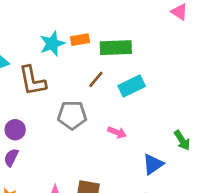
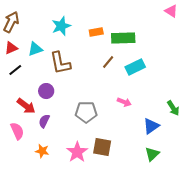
cyan star: (52, 44) -> (61, 26), moved
gray pentagon: (72, 115) -> (86, 112), moved
purple circle: (15, 130) -> (46, 91), moved

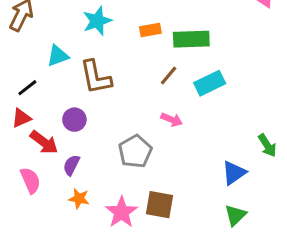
red triangle: (11, 48) -> (21, 118), moved
pink arrow: (124, 102) -> (172, 120), moved
gray pentagon: (86, 112) -> (135, 151), turned -30
orange star: (42, 151) -> (79, 199), moved

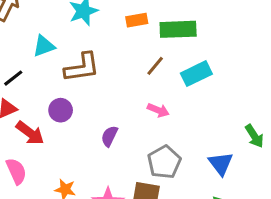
brown L-shape: (96, 77) -> (82, 67), turned -87
gray pentagon: (135, 151) -> (164, 162), moved
purple semicircle: (71, 165) -> (109, 136), moved
blue triangle: (234, 173) -> (221, 164), turned -32

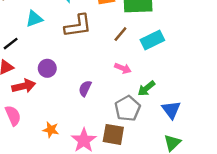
brown L-shape: (82, 67) -> (78, 26), moved
red arrow: (30, 133) -> (24, 86), turned -50
green arrow: (254, 136) -> (146, 88), moved, turned 84

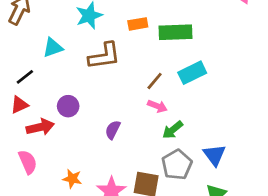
brown line: (120, 34) -> (155, 81), moved
green arrow: (146, 88) -> (173, 130), moved
gray pentagon: (128, 108) -> (177, 165), moved

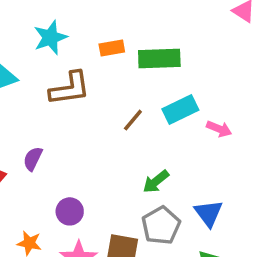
purple circle: (68, 106) -> (70, 211), moved
pink arrow: (157, 106) -> (219, 129), moved
purple semicircle: (113, 130) -> (33, 159), moved

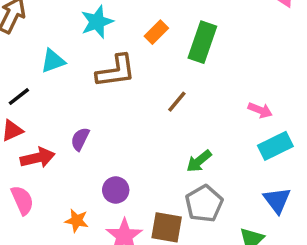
orange rectangle: (112, 48) -> (156, 32), turned -35
green rectangle: (159, 59) -> (202, 42), turned -69
cyan rectangle: (180, 110) -> (275, 146), moved
blue triangle: (209, 213) -> (277, 200), moved

